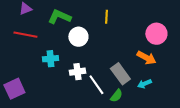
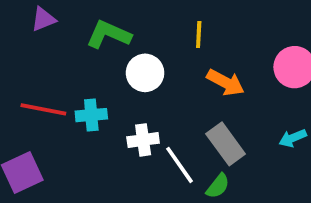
red line: (25, 35) -> (43, 109), moved
orange arrow: (146, 58) -> (226, 82), moved
cyan arrow: (144, 84) -> (293, 138), moved

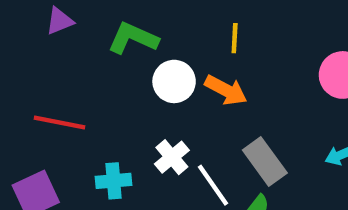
orange arrow: (226, 82) -> (226, 90), moved
cyan cross: (91, 115) -> (114, 181), moved
white cross: (143, 140) -> (172, 157), turned -32

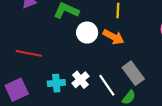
white cross: (172, 157) -> (80, 80), moved

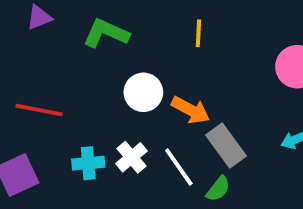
white circle: (87, 33) -> (143, 92), moved
orange arrow: (113, 37) -> (191, 110), moved

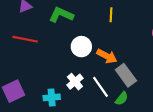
red line: (39, 110) -> (25, 39), moved
cyan cross: (88, 163) -> (52, 97), moved

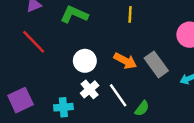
red line: (25, 39) -> (34, 42), turned 35
white circle: (81, 47) -> (85, 61), moved
gray rectangle: (126, 75) -> (156, 64), moved

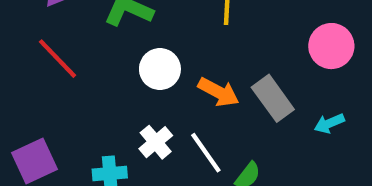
white circle: (85, 61) -> (160, 69), moved

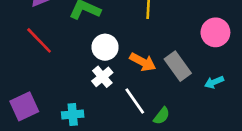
white cross: (156, 142) -> (102, 77), moved

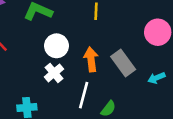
orange arrow: (143, 62) -> (91, 59), turned -125
white line: (135, 101) -> (84, 95), turned 50

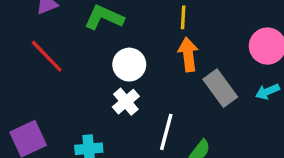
orange arrow: (91, 59) -> (188, 54), moved
cyan arrow: (156, 78) -> (267, 92), moved

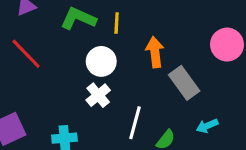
yellow line: (183, 17) -> (117, 23), moved
cyan arrow: (267, 92) -> (207, 126), moved

